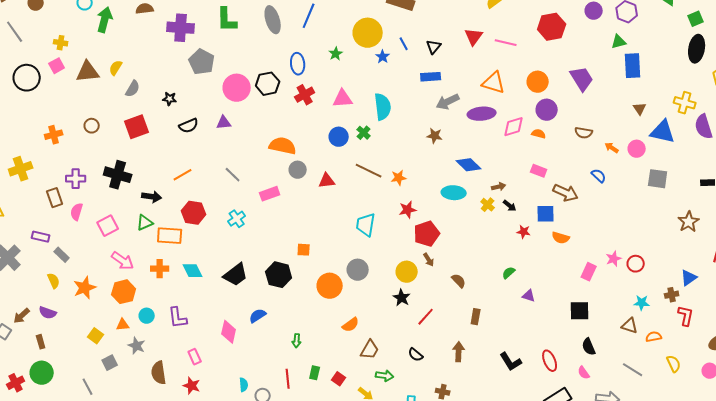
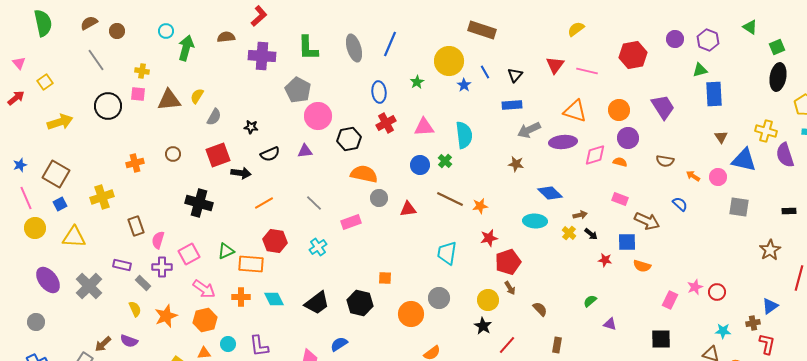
gray pentagon: (202, 62) -> (298, 90), moved
pink square: (57, 66) -> (138, 94), turned 35
black hexagon: (268, 84) -> (349, 139), moved
purple cross: (76, 179) -> (162, 267), moved
black arrow: (152, 197) -> (241, 173), moved

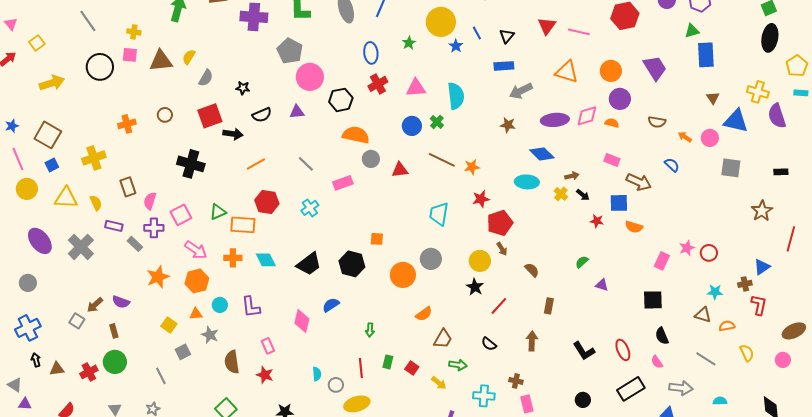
purple ellipse: (563, 142) -> (555, 120), moved
yellow semicircle: (135, 309) -> (96, 203), moved

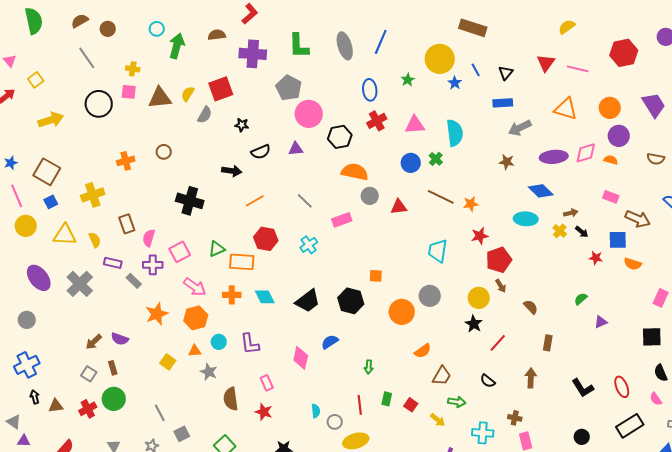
red square: (210, 116) -> (221, 89), moved
purple triangle: (602, 285) -> (601, 322), turned -40
gray square: (77, 321) -> (89, 374), moved
gray square: (183, 352) -> (182, 434), moved

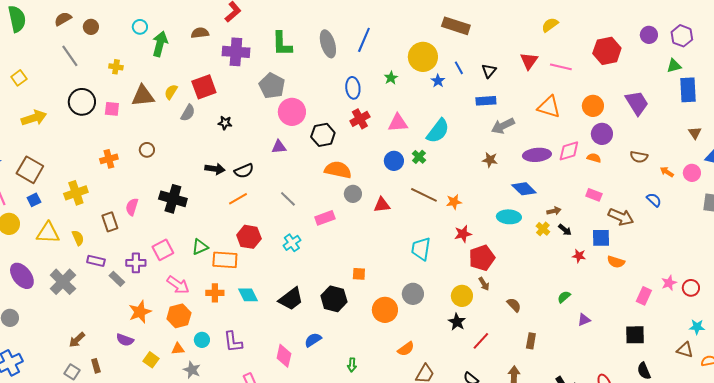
pink square: (129, 92) -> (112, 109), moved
cyan semicircle: (455, 133) -> (438, 131), turned 44
black semicircle: (261, 152) -> (244, 171), moved
pink semicircle: (149, 238) -> (132, 207), moved
purple semicircle: (120, 339) -> (125, 340), moved

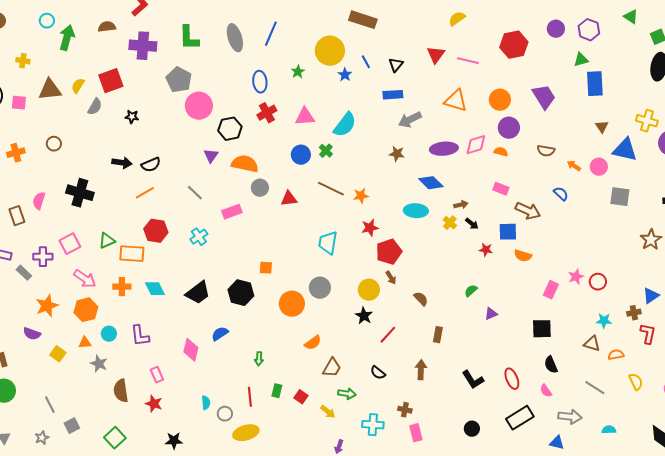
purple triangle: (279, 147) -> (211, 156), moved, turned -49

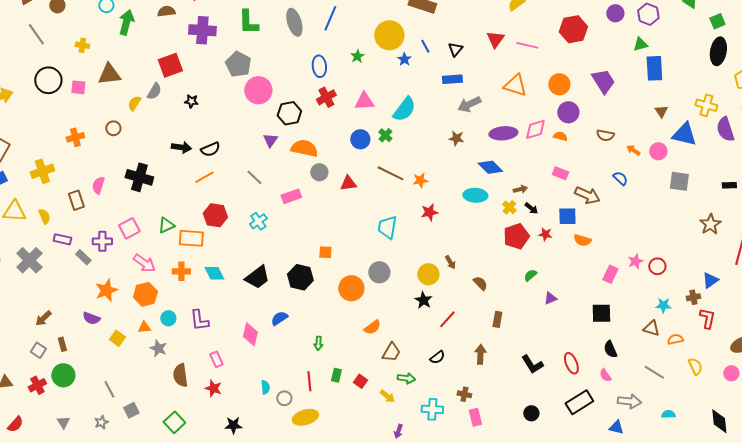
yellow semicircle: (78, 86) -> (134, 103), moved
red pentagon: (389, 252) -> (516, 236), moved
black semicircle: (378, 373) -> (437, 357), turned -77

